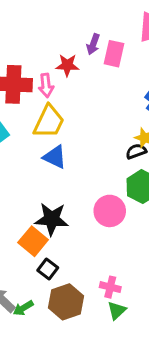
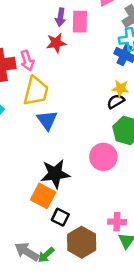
red star: (67, 65) -> (56, 43), moved
blue triangle: (55, 157) -> (47, 120), turned 40

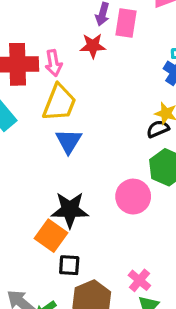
black square: (60, 217) -> (69, 265), turned -30
pink cross: (117, 222) -> (139, 280), turned 30

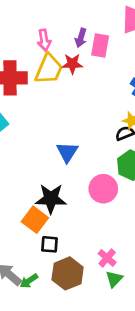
pink arrow: (54, 63) -> (44, 40), moved
yellow trapezoid: (59, 103) -> (49, 69), moved
blue triangle: (69, 141) -> (67, 152), moved

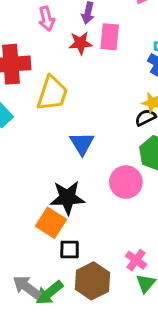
pink rectangle: (100, 45) -> (110, 37), moved
yellow trapezoid: (49, 69) -> (52, 93), moved
green arrow: (29, 281) -> (49, 293), size x1.4

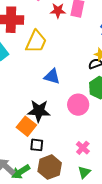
blue triangle: (82, 144) -> (52, 76), turned -48
pink cross: (136, 260) -> (83, 148), moved

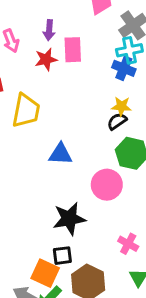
black star: (39, 111) -> (69, 219), moved
orange square: (26, 126) -> (45, 273), moved

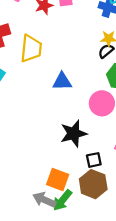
black square: (62, 256) -> (94, 160), moved

